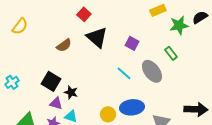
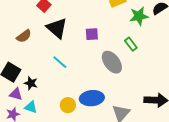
purple square: (132, 43) -> (92, 34), turned -32
cyan line: (124, 73) -> (60, 62), moved

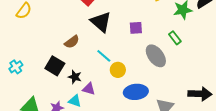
brown semicircle: (24, 36) -> (72, 42), moved
purple triangle: (16, 94) -> (89, 89), moved
yellow circle: (68, 105) -> (118, 70), moved

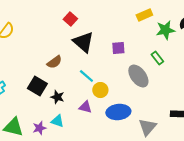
purple triangle: (89, 89) -> (85, 107), moved

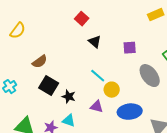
black triangle: (83, 42) -> (95, 42), size x0.6
brown semicircle: (54, 62) -> (40, 62), moved

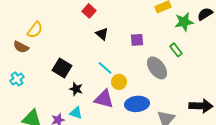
yellow semicircle: (18, 31) -> (35, 30), moved
brown semicircle: (40, 62) -> (21, 47), moved, turned 63
black square: (49, 86) -> (62, 68), moved
purple triangle: (97, 107) -> (104, 99), size x1.5

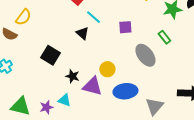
black triangle: (102, 34) -> (82, 33), moved
cyan line: (105, 68) -> (93, 17), moved
black star: (76, 89) -> (72, 76), moved

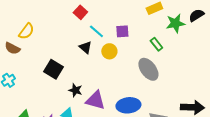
purple square: (125, 27) -> (122, 31), moved
green rectangle: (164, 37) -> (156, 44), moved
yellow circle: (107, 69) -> (109, 51), moved

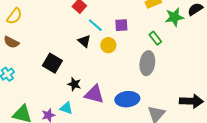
yellow semicircle: (26, 31) -> (14, 16), moved
gray ellipse: (148, 69) -> (147, 63), turned 45

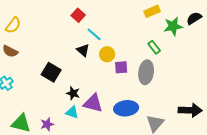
purple square: (121, 25) -> (121, 67), moved
cyan triangle: (66, 108) -> (72, 112), moved

